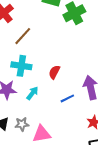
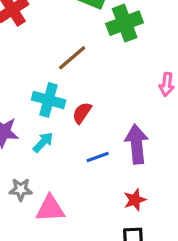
brown line: (23, 36) -> (72, 58), moved
cyan cross: (21, 66) -> (49, 100), moved

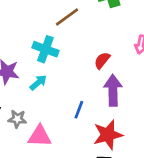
red semicircle: (82, 113) -> (102, 60), moved
blue line: (98, 157) -> (79, 110), moved, turned -54
red star: (135, 200) -> (108, 135), size x1.6

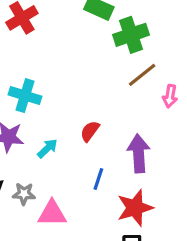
brown line: (67, 17) -> (142, 75), moved
cyan cross: (45, 49) -> (25, 96), moved
red semicircle: (102, 60) -> (90, 131), moved

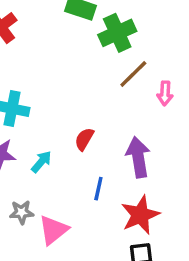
pink triangle: (52, 213) -> (53, 230), turned -32

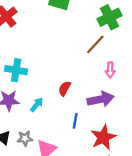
green cross: (117, 33) -> (109, 17), moved
pink arrow: (165, 93) -> (110, 70), moved
purple arrow: (138, 157) -> (101, 99), turned 90

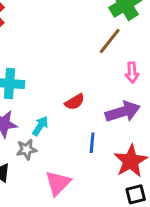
red semicircle: (65, 89) -> (75, 102), turned -144
gray star: (25, 138) -> (26, 149), moved

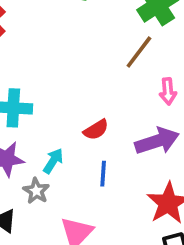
blue line: (92, 143) -> (103, 174), moved
gray star: (26, 149) -> (36, 191), turned -30

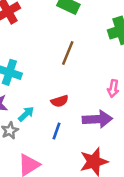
brown line: (139, 52) -> (68, 53), moved, turned -30

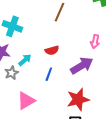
purple arrow: (97, 119) -> (82, 66), turned -30

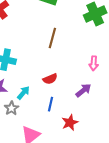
purple arrow: (82, 66) -> (83, 90), size x0.7
red star: (78, 99) -> (70, 123), moved, size x0.7

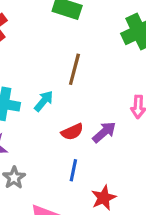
purple arrow: (83, 90) -> (104, 132), moved
cyan arrow: (23, 93) -> (44, 101), moved

